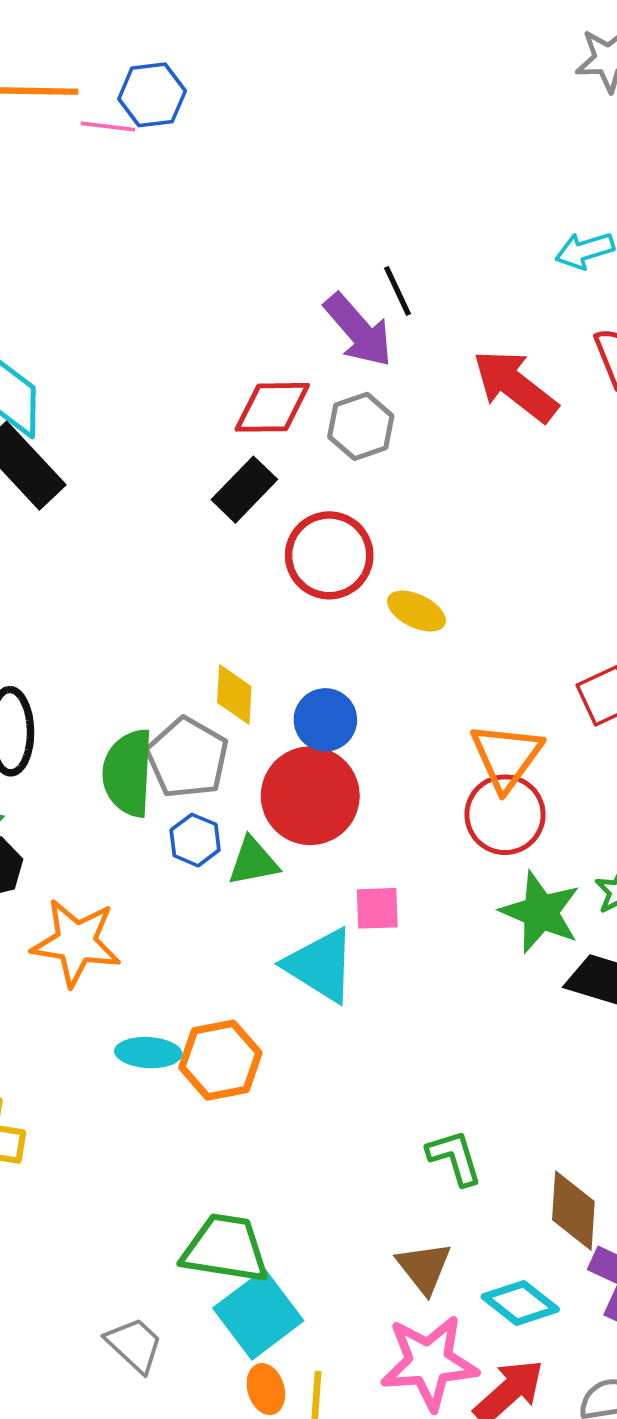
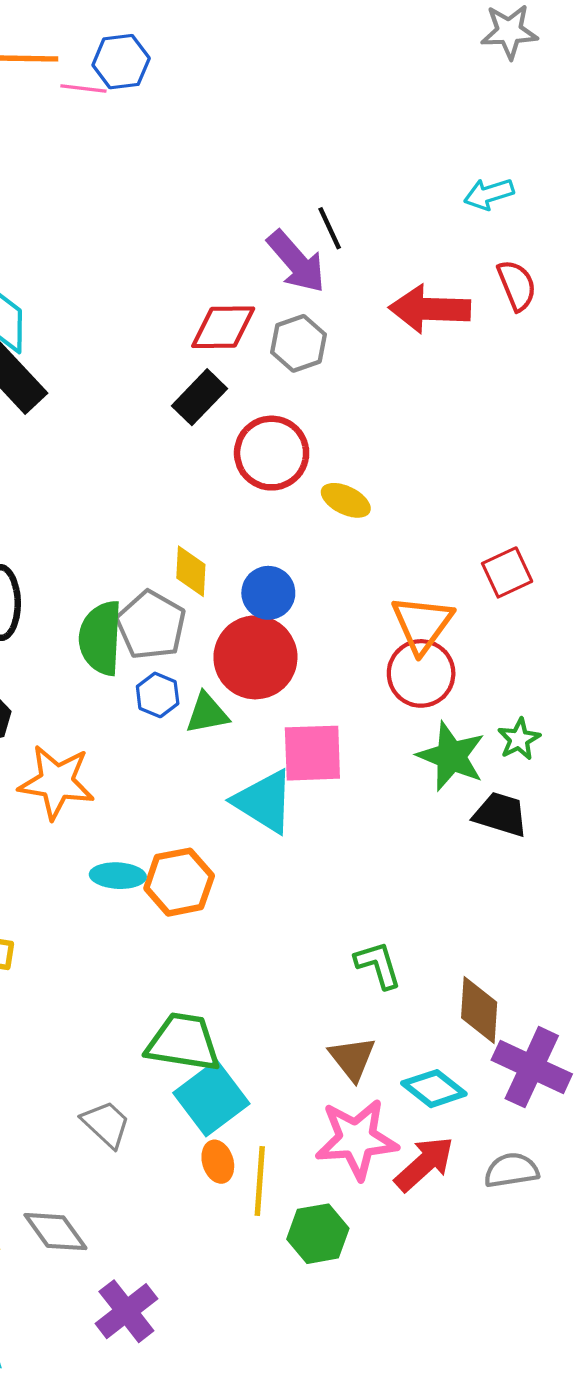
red arrow: (515, 386) -> (430, 309), turned -36
pink square: (377, 908) -> (312, 753), size x1.6

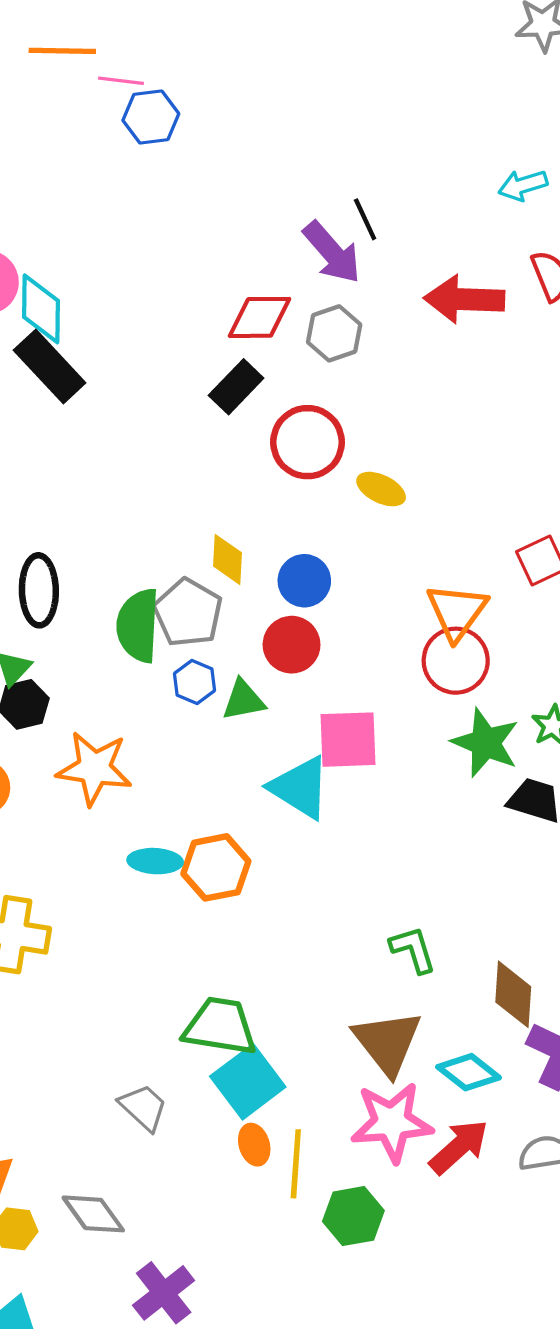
blue hexagon: (121, 62) -> (151, 117), moved
red circle: (255, 657) -> (292, 645), size x0.7
brown triangle: (352, 1058) -> (387, 1042), size x1.5

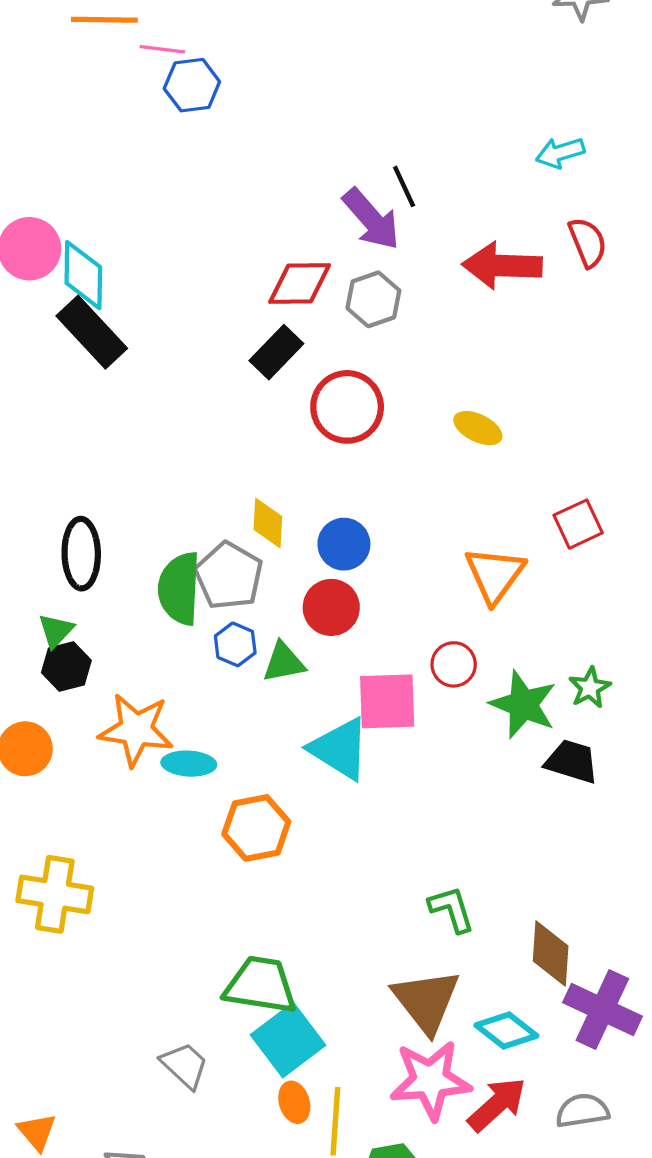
yellow ellipse: (381, 489) -> (478, 428), moved
red circle: (456, 661) -> (454, 664), moved, size x0.7
cyan ellipse: (155, 861) -> (189, 764), moved

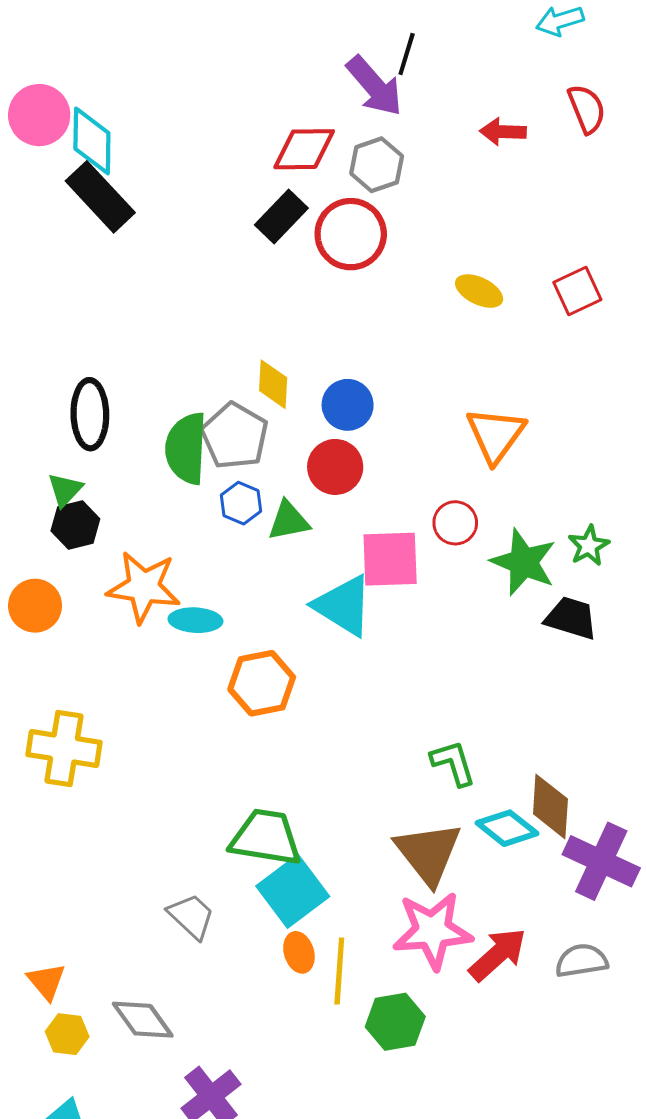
black line: (404, 186) -> (407, 54), turned 42
red arrow: (502, 266) -> (503, 132), size x0.6
red circle: (347, 407) -> (351, 234), moved
red square: (578, 524) -> (577, 291), moved
cyan diamond: (506, 1031) -> (507, 828), moved

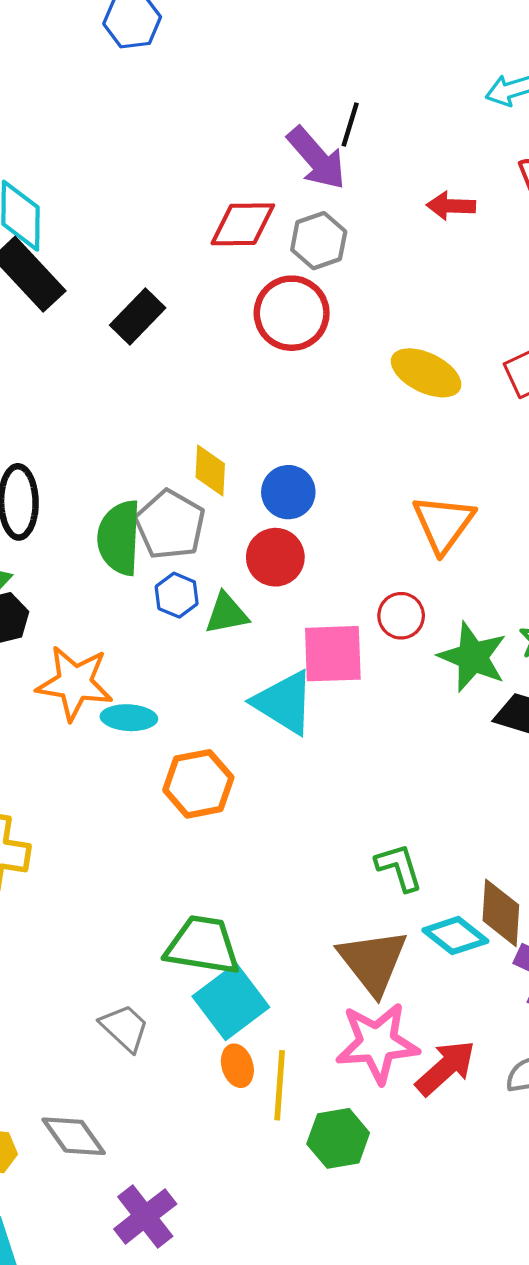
black rectangle: (281, 216) -> (138, 316), moved
yellow ellipse: (479, 291) -> (426, 373), size x1.4

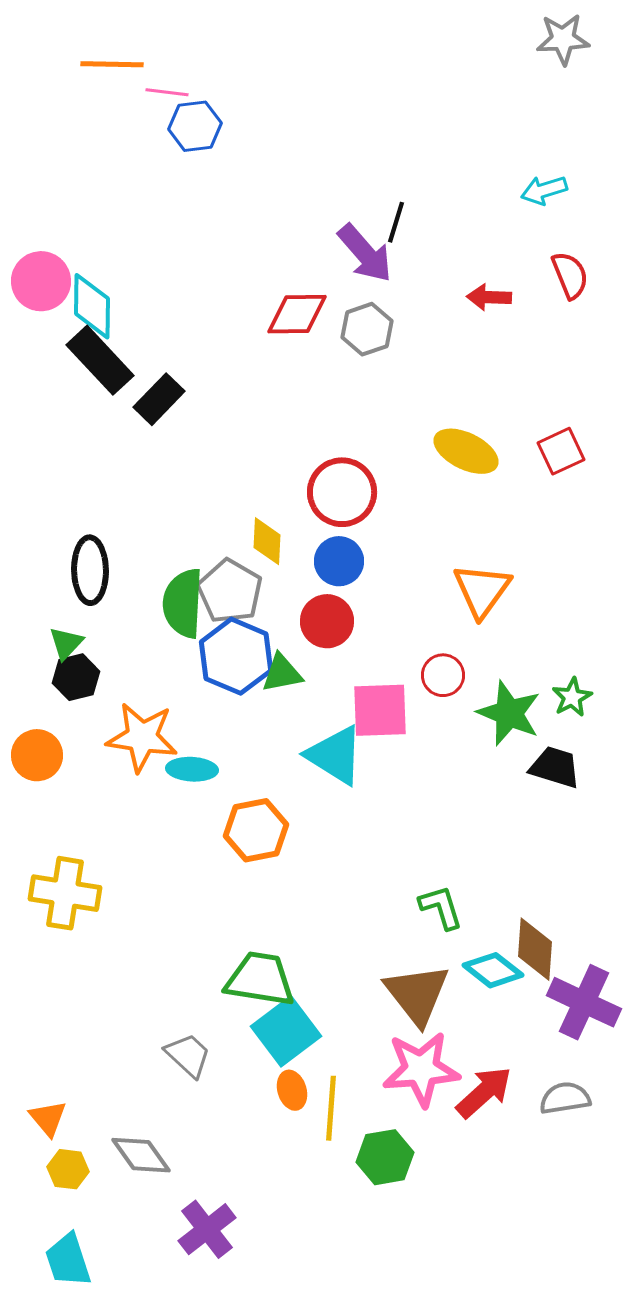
red circle: (292, 313) -> (342, 492), moved
black rectangle: (138, 316) -> (159, 399), moved
blue hexagon: (177, 595) -> (236, 656), size x1.8

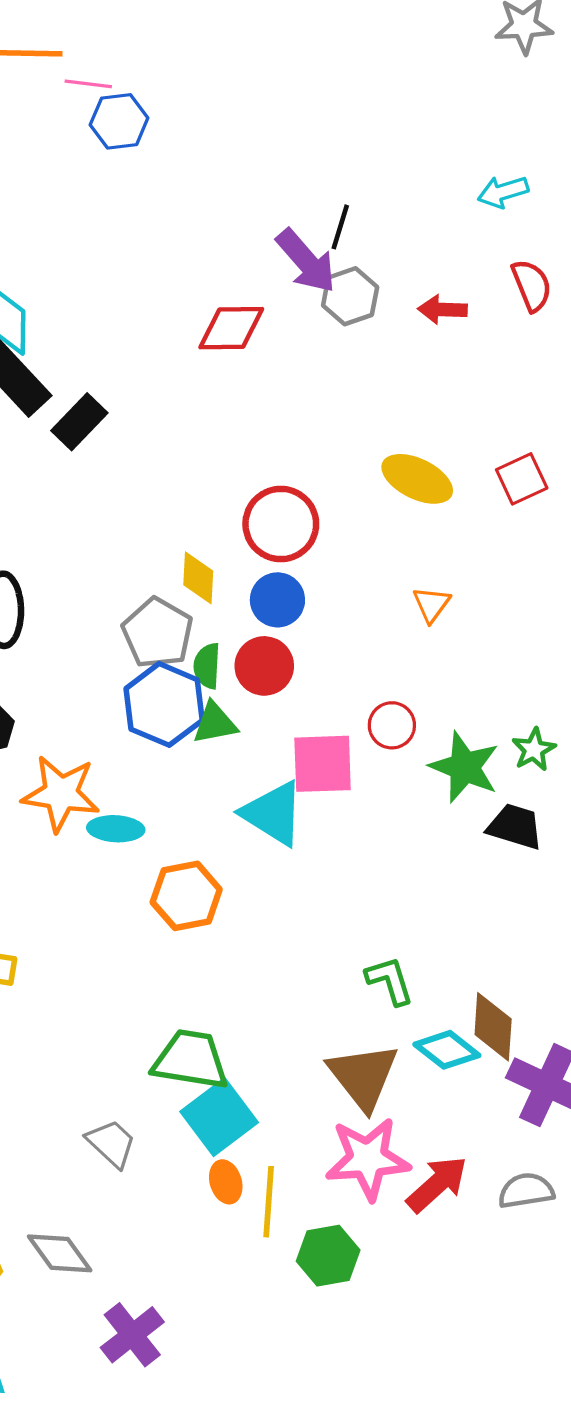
gray hexagon: (367, 329) -> (350, 296), moved
orange triangle: (482, 590) -> (431, 604), moved, size x0.6
green semicircle: (183, 603) -> (207, 666), moved, size x0.6

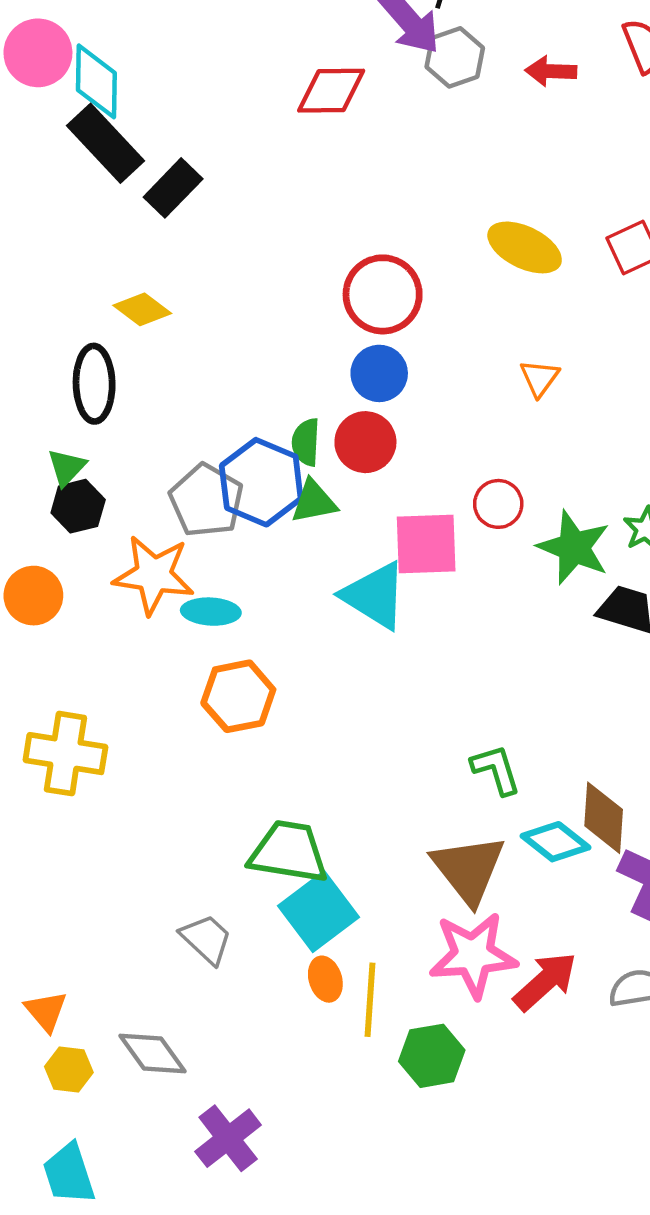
yellow diamond: (198, 578) -> (142, 309), moved, turned -56
gray pentagon: (158, 633) -> (206, 501), moved
orange hexagon: (186, 896) -> (238, 696), moved

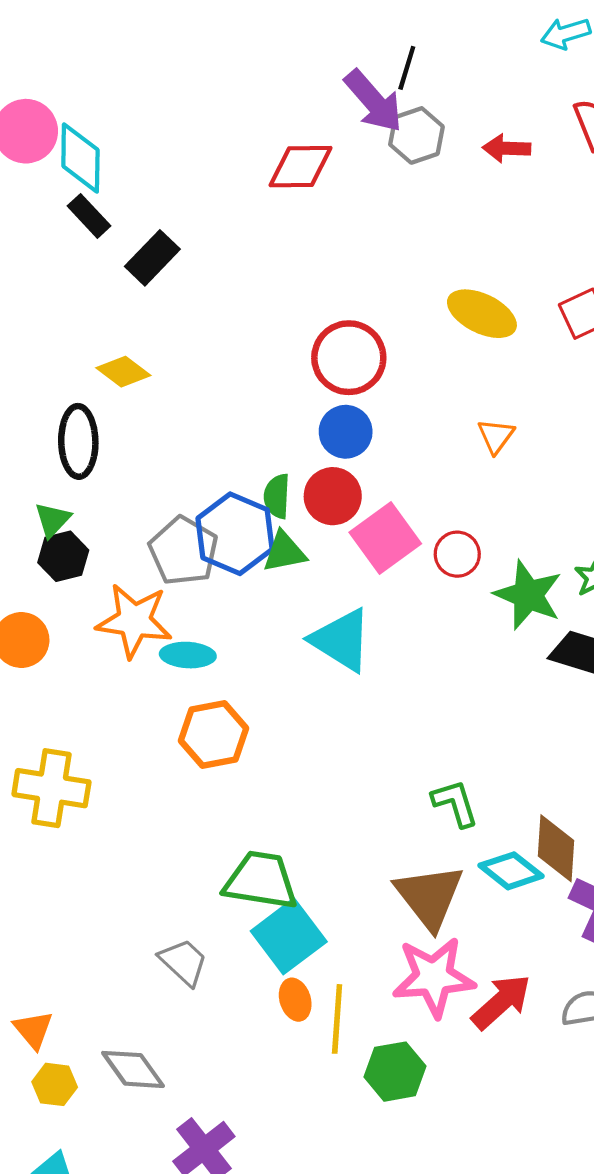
black rectangle: (106, 143) -> (89, 216), size x0.6
pink square: (426, 544) -> (385, 538), moved, turned -34

